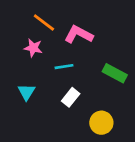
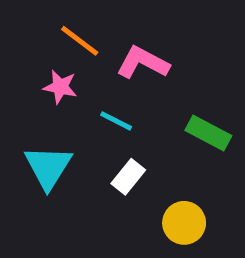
cyan line: (64, 67) -> (116, 121), turned 36
cyan triangle: (27, 92) -> (48, 167), size x1.5

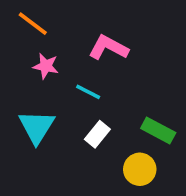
orange line: (80, 41) -> (33, 24), moved
green rectangle: (208, 133) -> (158, 131), moved

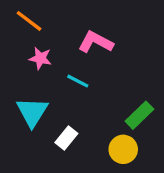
green rectangle: (158, 131) -> (139, 115), turned -72
white rectangle: (97, 134) -> (66, 138), moved

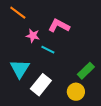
pink star: (40, 58) -> (33, 36), moved
white rectangle: (66, 138) -> (41, 85), size x1.5

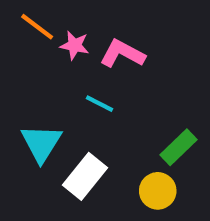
pink star: (33, 36) -> (75, 45), moved

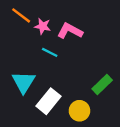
cyan line: (100, 104) -> (50, 52), moved
yellow circle: (158, 191) -> (79, 111), moved

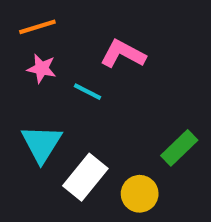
orange line: (21, 15) -> (37, 27), turned -54
pink star: (43, 26) -> (42, 69), moved

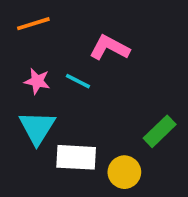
pink star: (42, 69) -> (37, 81), moved
white rectangle: (85, 177) -> (76, 157), turned 54

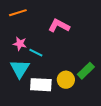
cyan line: (78, 81) -> (36, 53), moved
yellow circle: (124, 172) -> (66, 80), moved

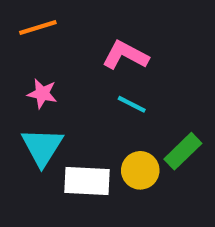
cyan line: (36, 53) -> (132, 104), moved

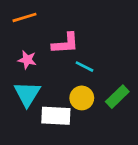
pink L-shape: (125, 55) -> (65, 43), moved, turned 148
yellow circle: (140, 170) -> (82, 98), moved

